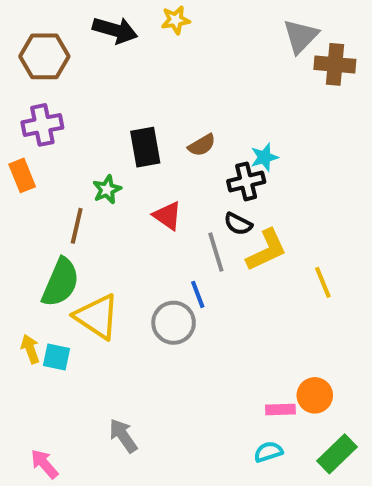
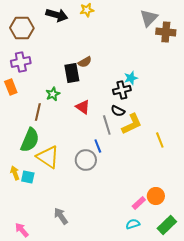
brown semicircle: (202, 145) -> (85, 62), moved
pink rectangle: (280, 409) -> (139, 203), turned -40

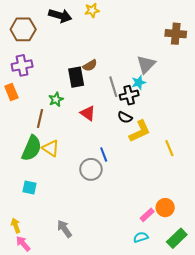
gray triangle: (149, 18) -> (146, 64), moved
gray line: (107, 125) -> (113, 87), moved
yellow triangle: (48, 157) -> (51, 148), moved, size x0.7
yellow arrow: (15, 173) -> (16, 226), moved

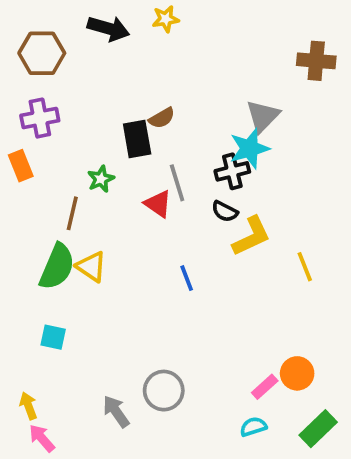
cyan star: (139, 82) -> (249, 149), size x1.5
gray line: (113, 87) -> (177, 183), moved
gray circle: (91, 169) -> (164, 391), moved

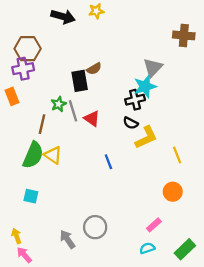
brown hexagon: (42, 53) -> (28, 49), moved
gray line: (177, 183) -> (73, 111), moved
orange circle: (297, 373) -> (173, 192), moved

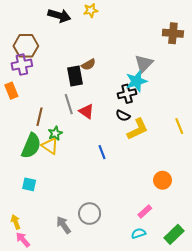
green star: (59, 104) -> (55, 133), moved
yellow line: (177, 155) -> (179, 126), moved

